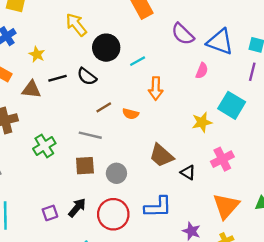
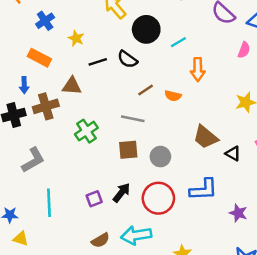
brown triangle: (31, 89) -> (72, 86), moved

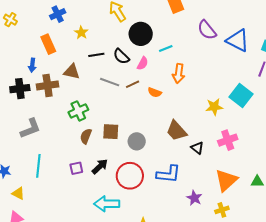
pink semicircle: (244, 50) -> (143, 63), moved
orange rectangle: (39, 58) -> (48, 44), turned 30
gray line: (133, 119) -> (110, 82), moved
yellow triangle: (21, 239) -> (18, 193), moved
brown semicircle: (100, 240) -> (86, 136), moved, turned 133

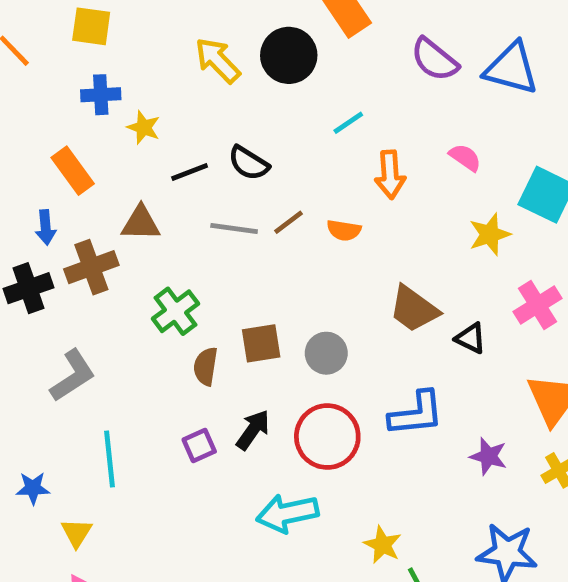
blue cross: (58, 14) -> (101, 95), moved, turned 35
black circle: (141, 34) -> (289, 55), moved
pink semicircle: (143, 63) -> (465, 157), moved, turned -72
yellow triangle: (18, 193) -> (77, 533), turned 48

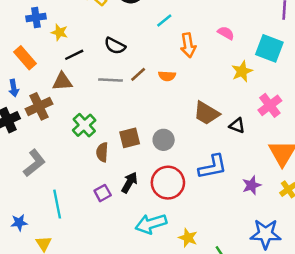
black line: (190, 172) -> (74, 55), moved
purple star: (488, 456) -> (252, 185), turned -30
yellow star: (383, 545) -> (188, 238), moved

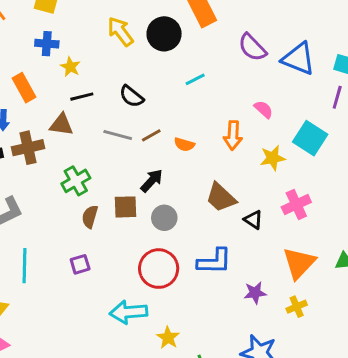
orange arrow: (188, 45) -> (233, 135), moved
black arrow: (129, 183) -> (152, 181), moved

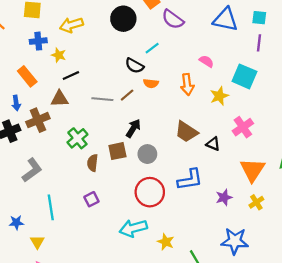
yellow arrow: (120, 32) -> (71, 25), moved, turned -60
purple semicircle: (252, 47) -> (173, 19), moved
black semicircle: (131, 96) -> (134, 66), moved
orange semicircle: (184, 144) -> (151, 83), moved

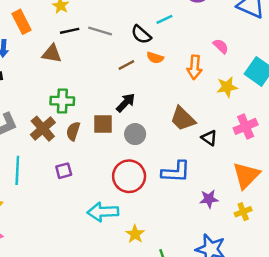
gray line: (102, 99) -> (100, 31), moved
brown cross: (38, 120) -> (43, 129), moved, turned -30
green cross: (77, 138) -> (62, 101), turned 30

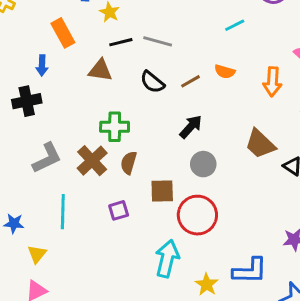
black semicircle: (141, 35) -> (152, 82), moved
brown square: (103, 124) -> (162, 191), moved
blue L-shape: (176, 172) -> (250, 271), moved
cyan arrow: (103, 212) -> (167, 259), turned 108

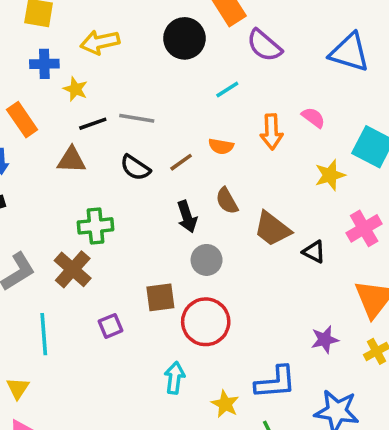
orange arrow: (272, 82) -> (272, 132), moved
black arrow: (191, 127) -> (187, 217), turned 125
brown semicircle: (129, 163) -> (227, 201), moved, turned -40
cyan arrow: (167, 259) -> (175, 378), size x0.7

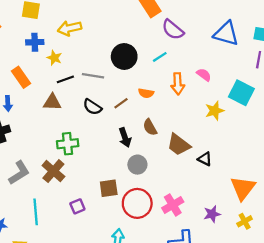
black circle: (184, 38) -> (124, 56), moved
cyan line: (227, 90) -> (160, 57), moved
pink cross: (364, 228) -> (173, 205), moved

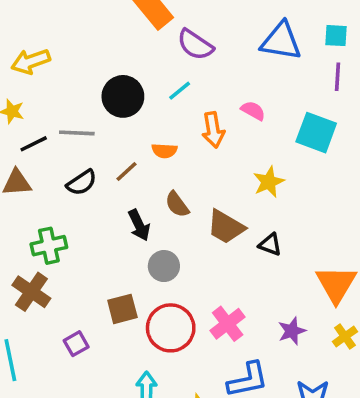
black semicircle: (92, 107) -> (82, 183), turned -60
yellow star: (215, 111) -> (269, 182), moved

